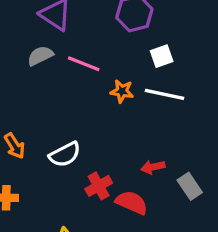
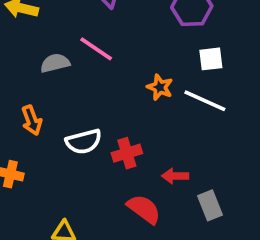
gray semicircle: (40, 56) -> (55, 63), moved
pink line: (84, 64) -> (96, 49), moved
red cross: (99, 186) -> (127, 153), moved

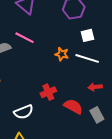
white semicircle: (84, 142) -> (24, 112), moved
red arrow: (175, 176) -> (95, 87), moved
red semicircle: (144, 209) -> (73, 107), moved

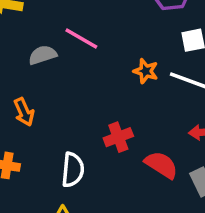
white semicircle: (24, 112) -> (73, 170), turned -66

